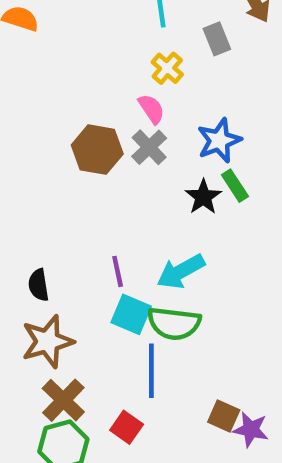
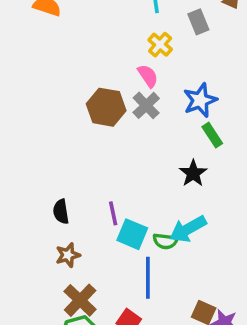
black star: (203, 197) -> (193, 173), moved
purple line: (118, 271) -> (113, 213), moved
cyan arrow: (181, 271) -> (188, 229), moved
green semicircle: (174, 323) -> (165, 241), size x0.6
brown star: (48, 341) -> (68, 255), size x0.6

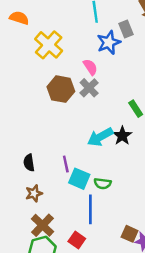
yellow cross: (160, 45) -> (49, 45), moved, size x1.6
blue star: (200, 100) -> (109, 42), moved
cyan arrow: (188, 229) -> (100, 137), moved

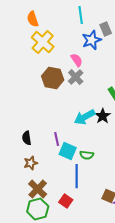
orange semicircle: (19, 18) -> (33, 19), moved, turned -126

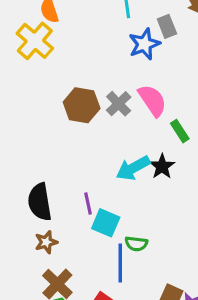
yellow cross: (43, 42) -> (35, 41), moved
pink semicircle: (77, 60) -> (152, 100), moved, size x1.5
black semicircle: (27, 138) -> (40, 202), size x1.6
green semicircle: (87, 155) -> (136, 244), moved

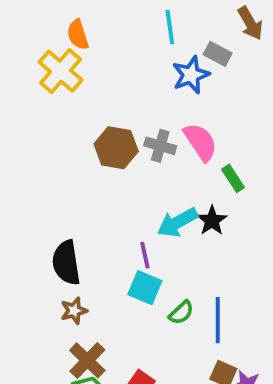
gray rectangle: (167, 26) -> (218, 54), turned -40
gray cross: (119, 104) -> (160, 146), turned -30
purple line: (88, 203) -> (145, 255), moved
green semicircle: (136, 244) -> (181, 313), turned -50
blue line: (120, 263) -> (218, 320), moved

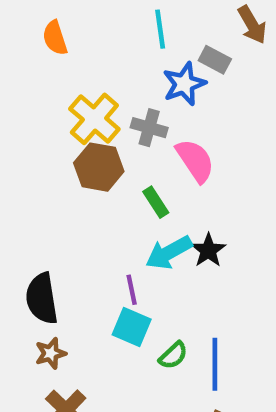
yellow cross: (61, 71) -> (94, 119), moved
gray cross: (160, 146) -> (149, 128), moved
green rectangle: (233, 178) -> (156, 202), moved

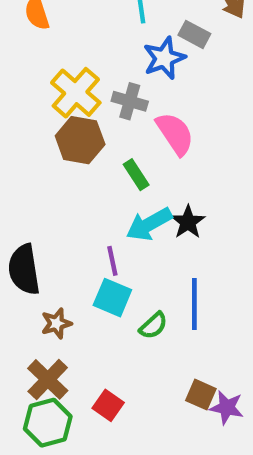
brown star: (51, 353) -> (56, 323), moved
blue line: (215, 364) -> (194, 304), moved

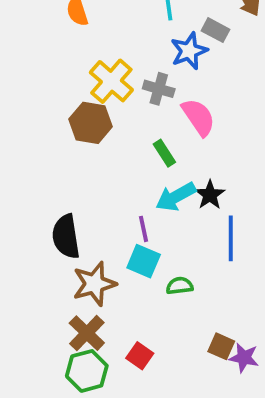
brown hexagon: (80, 140) -> (91, 123), moved
blue line: (194, 304) -> (231, 238), moved
brown star: (56, 323) -> (94, 284), size x1.6
green semicircle: (153, 326) -> (180, 286), turned -144

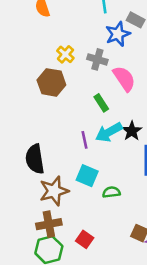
yellow cross: (111, 81) -> (65, 54), size x0.6
purple line: (144, 229) -> (85, 140), moved
brown cross: (87, 333) -> (49, 224), turned 35

